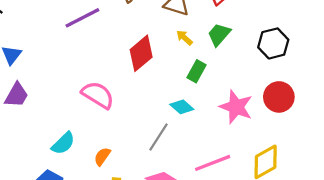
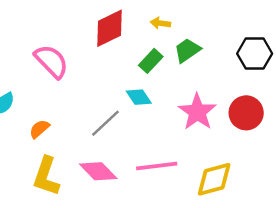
green trapezoid: (219, 34) -> (187, 50), moved
yellow arrow: (184, 38) -> (160, 23), turned -48
green rectangle: (197, 71) -> (151, 61), moved

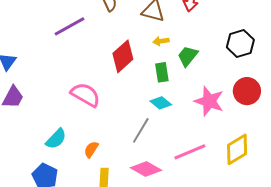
green rectangle: (151, 61) -> (162, 72), turned -36

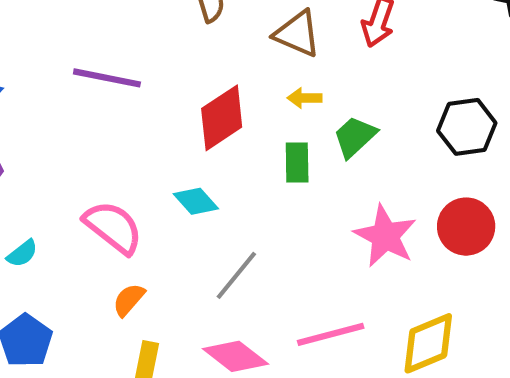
purple line: (69, 26) -> (107, 78), moved, turned 32
pink semicircle: (85, 95) -> (113, 227), moved
cyan diamond: (161, 103) -> (196, 201), moved
cyan semicircle: (56, 139) -> (22, 253), moved, size x0.7

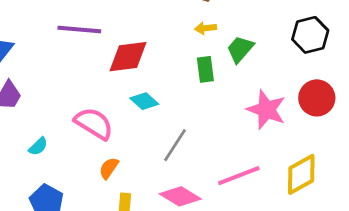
red diamond: (222, 118) -> (128, 57), moved, turned 33

